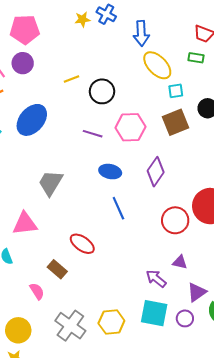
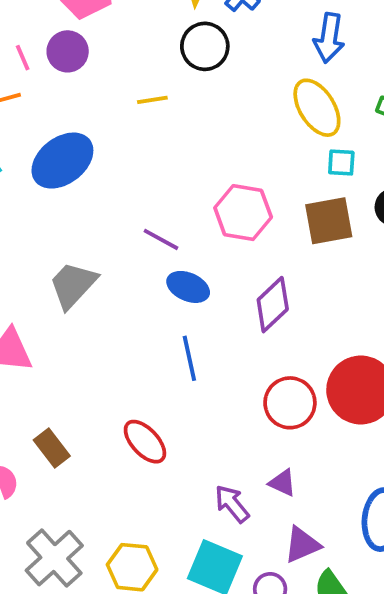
blue arrow: (141, 33) -> (329, 38), moved
black circle: (102, 91) -> (205, 46), moved
purple line: (93, 134) -> (161, 239), moved
red ellipse: (82, 244) -> (145, 442), moved

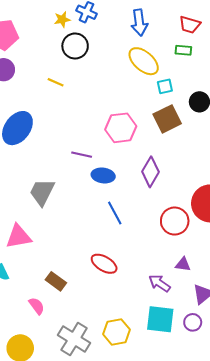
yellow line: (152, 100) -> (56, 82), turned 49

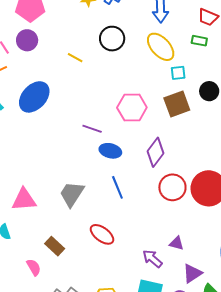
black circle: (75, 46) -> (112, 39), moved
gray trapezoid: (42, 192) -> (72, 194), moved
red circle: (175, 221) -> (172, 187), moved

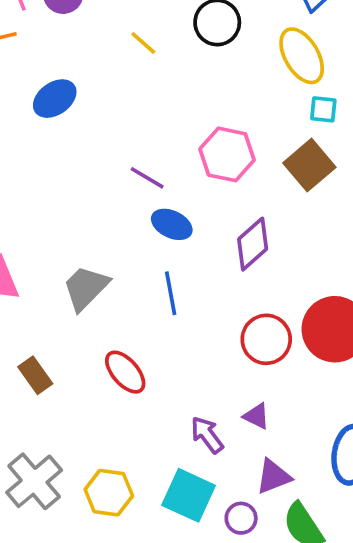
blue ellipse: (34, 97) -> (55, 99), size x0.7
brown square: (177, 104) -> (309, 165), turned -32
red circle: (172, 187) -> (266, 339), moved

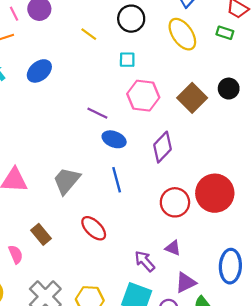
cyan square: (323, 109) -> (127, 60), moved

